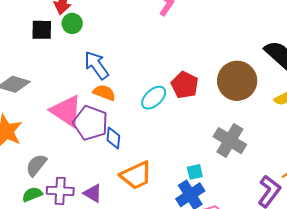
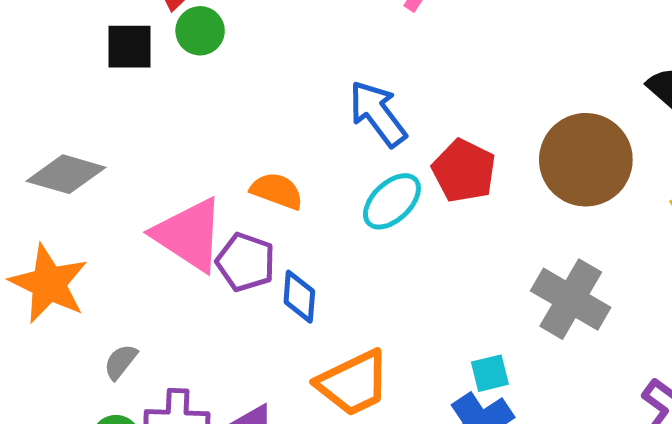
blue arrow: (96, 65) -> (378, 114), moved
purple pentagon: (91, 123) -> (246, 262), size x0.7
gray semicircle: (36, 165) -> (121, 362), size x0.7

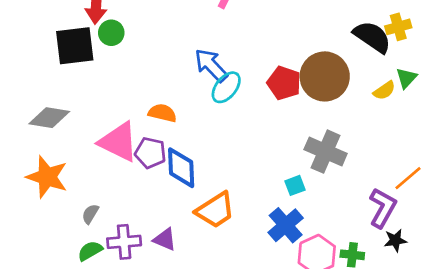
black square: (129, 47) -> (75, 46), size x1.5
red pentagon: (464, 171) -> (284, 83), moved
cyan ellipse: (392, 201) -> (226, 87), moved
blue diamond: (299, 297) -> (181, 168), size x1.5
cyan square: (490, 373) -> (295, 185), moved

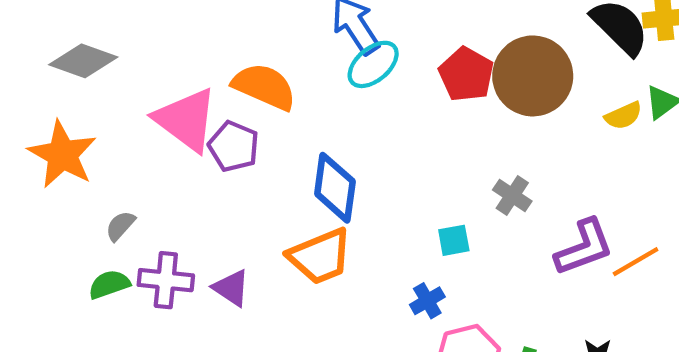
orange semicircle: (162, 113) -> (264, 87), size x1.4
gray cross: (326, 152) -> (512, 195), size x0.6
blue diamond: (181, 168) -> (335, 188), moved
purple L-shape: (383, 208) -> (584, 247), moved, turned 30
blue cross: (286, 225) -> (427, 301), size x0.6

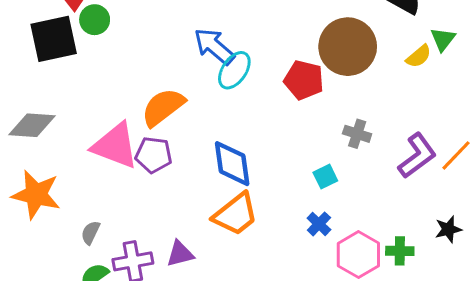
red pentagon: (466, 74) -> (304, 80), moved
orange semicircle: (264, 87) -> (163, 107), turned -45
purple triangle: (231, 288) -> (180, 254), turned -32

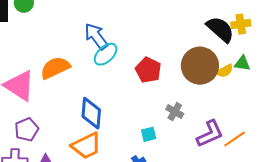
green triangle: (443, 39) -> (242, 63), turned 48
brown circle: (348, 47) -> (200, 66), moved
purple pentagon: (154, 155) -> (27, 129), moved, turned 30

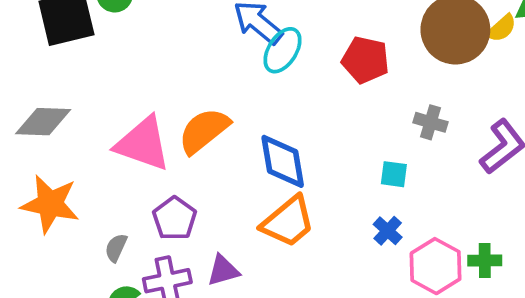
orange semicircle: (55, 68) -> (204, 131), moved
cyan square: (149, 134) -> (394, 174), turned 35

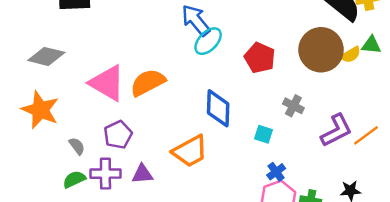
blue diamond: (283, 161) -> (218, 108), moved
blue cross: (388, 231) -> (276, 172), moved
gray semicircle: (116, 248) -> (77, 146), turned 108

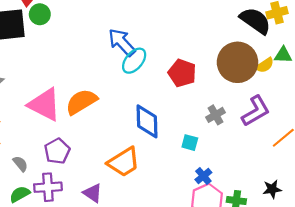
gray cross: (293, 106) -> (215, 115), turned 36
purple L-shape: (336, 130) -> (256, 111), moved
purple triangle: (142, 174) -> (93, 193), moved, turned 42

